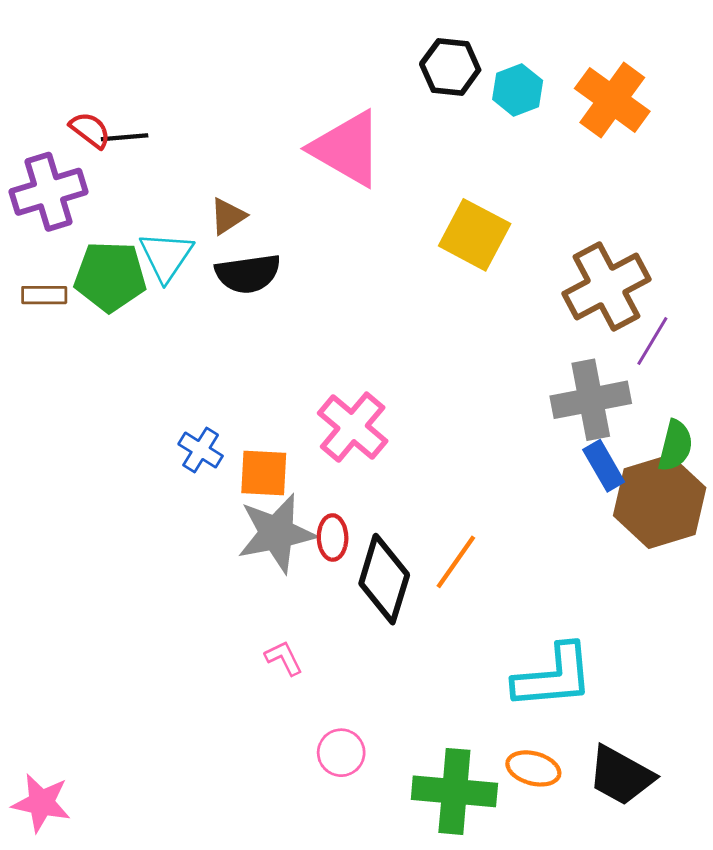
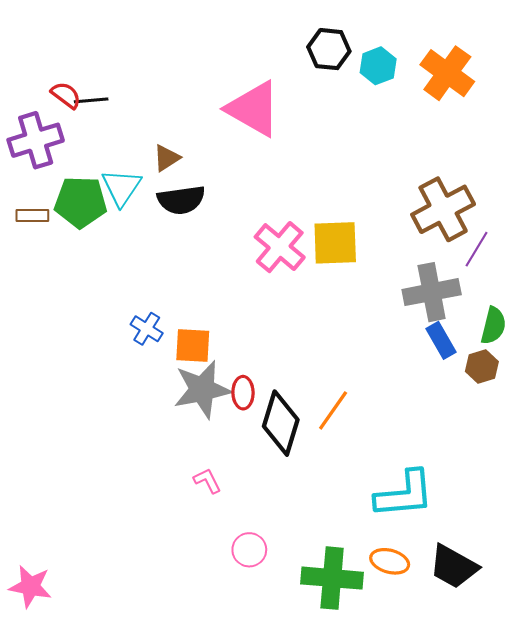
yellow square: (475, 235) -> (335, 243), moved, turned -30
pink cross: (353, 427) -> (280, 247), moved
brown hexagon: (660, 502) -> (482, 366), size x0.5

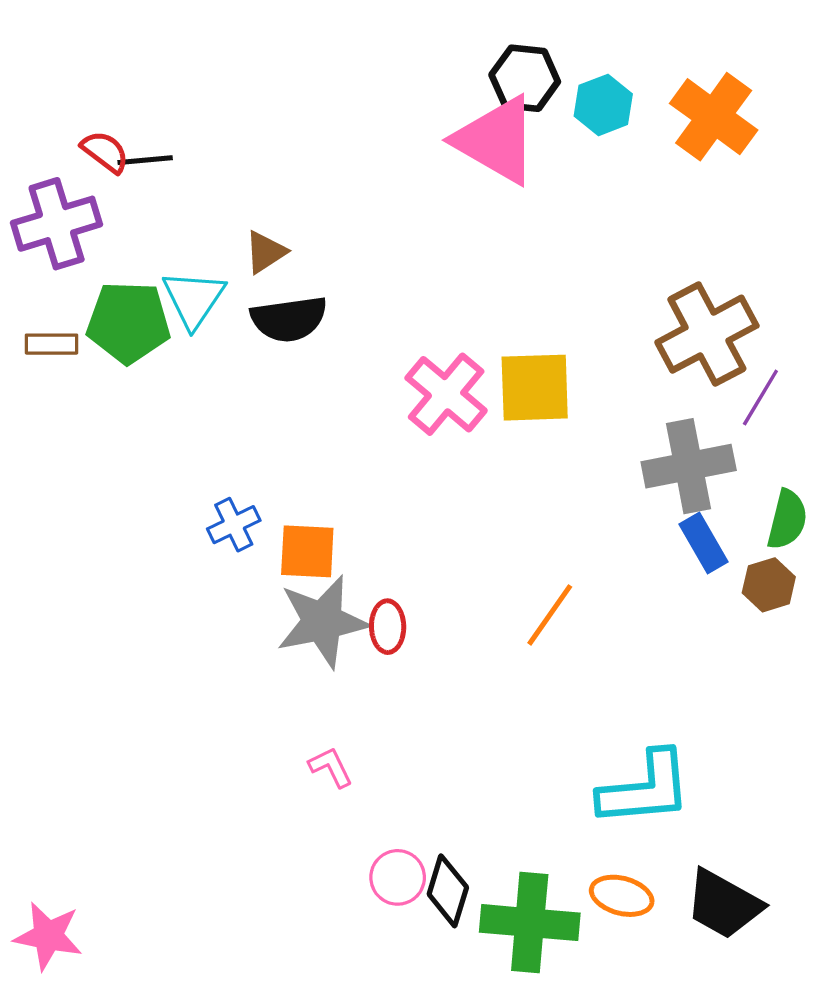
pink triangle: (253, 109) -> (496, 140), moved
blue cross: (147, 329) -> (234, 525), turned 32
orange line: (333, 410) -> (550, 615), moved
black diamond: (281, 423) -> (448, 891), moved, size x0.7

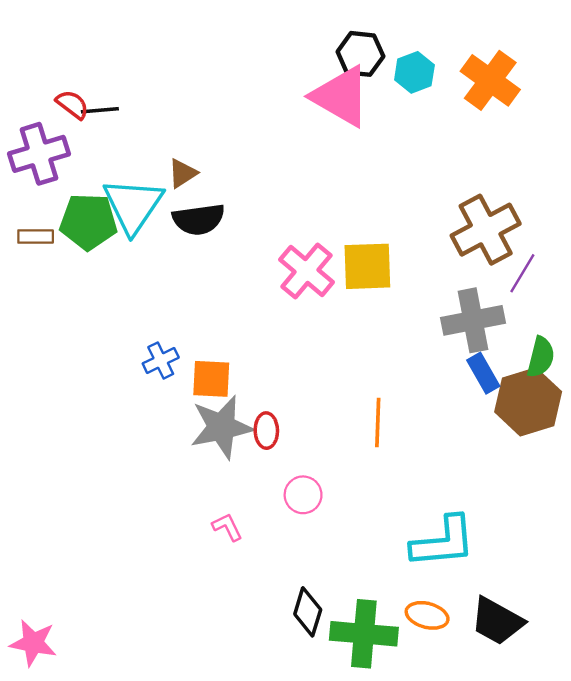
cyan triangle: (194, 299) -> (133, 206), size x1.4
brown hexagon: (769, 585) -> (528, 402), size x1.8
orange line: (550, 615) -> (378, 422), turned -33
pink circle: (398, 877) -> (303, 495), moved

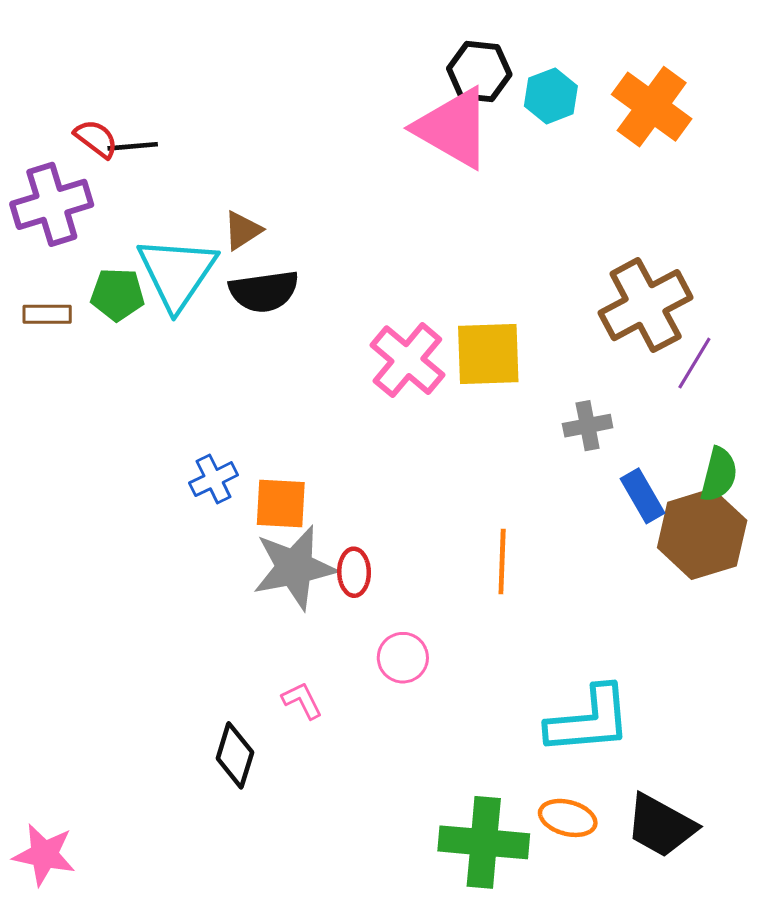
green pentagon: (88, 222) -> (117, 294), size x0.7
gray cross: (473, 320) -> (588, 426), moved, size x0.6
black diamond: (308, 612) -> (235, 755), moved

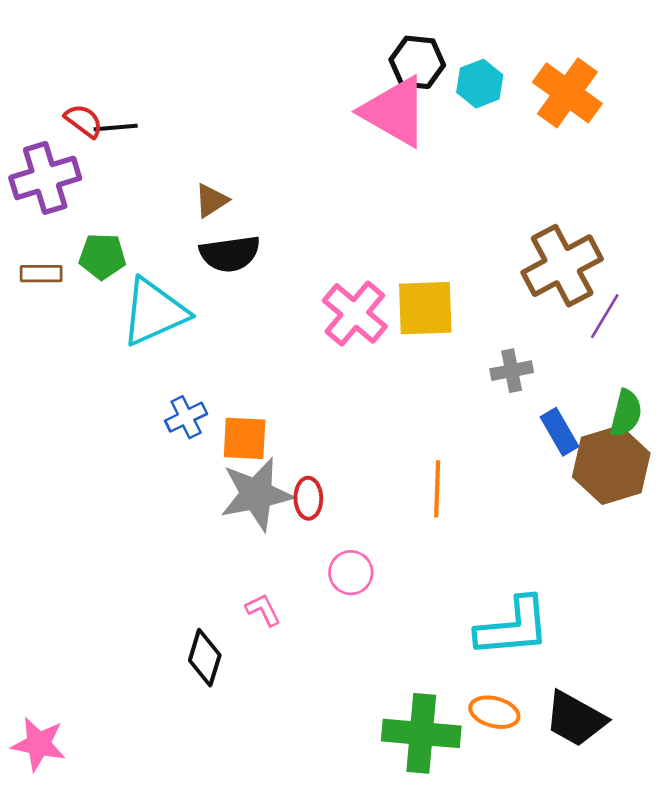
cyan triangle: (177, 273) -> (154, 312), moved, turned 32

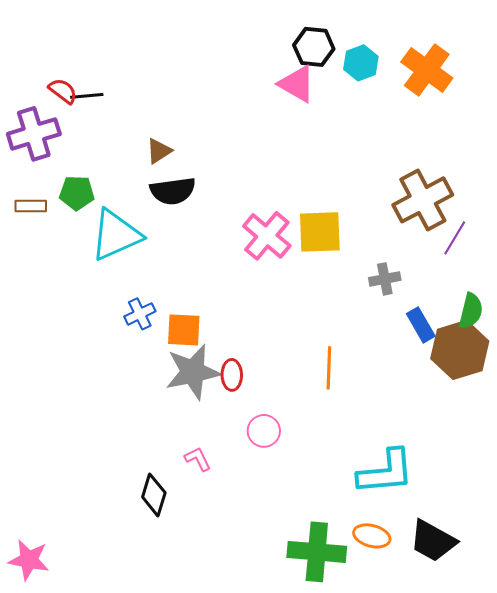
pink triangle: (395, 112) -> (297, 84), size x0.7

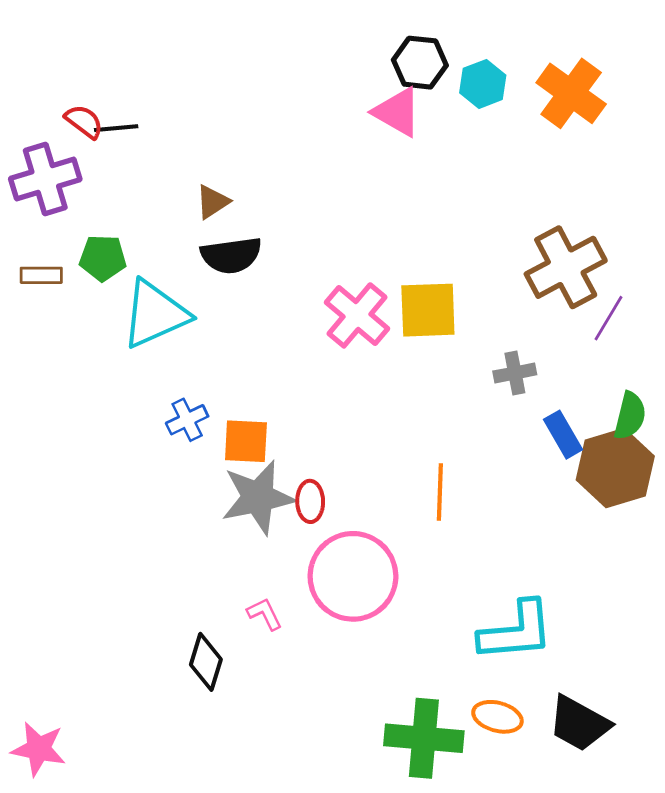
pink circle: (264, 431) -> (353, 576), size x2.0

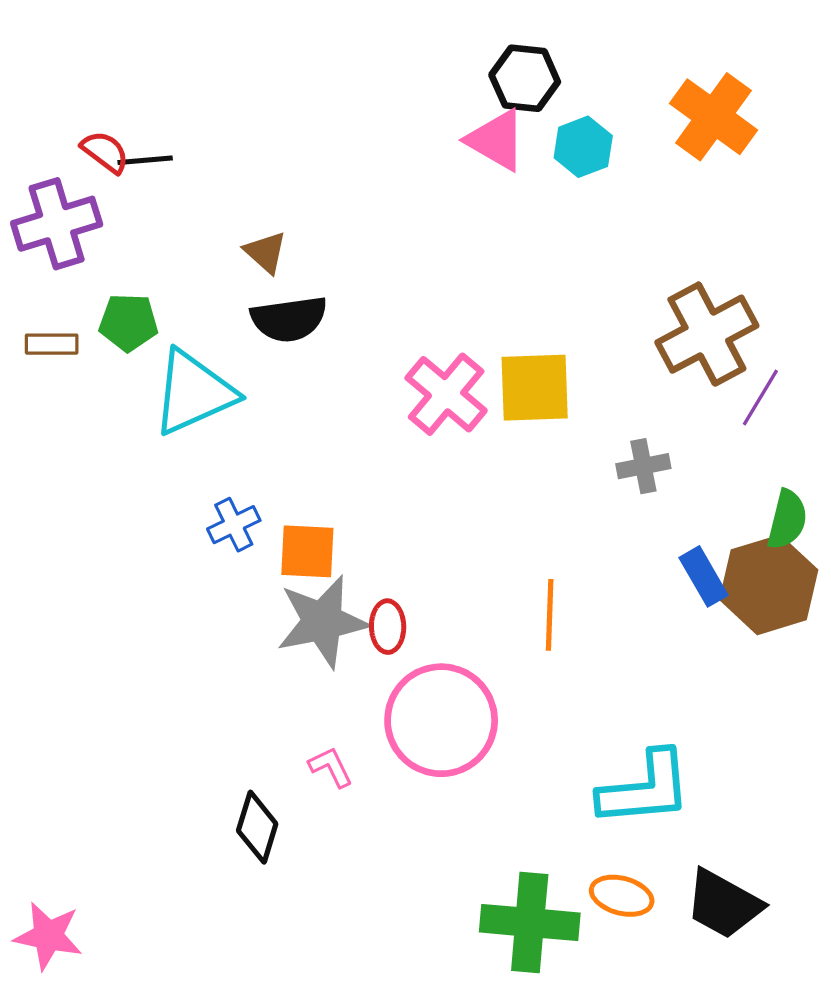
cyan hexagon: (483, 84) -> (583, 147), moved
brown triangle: (212, 202) -> (266, 252), turned -45
blue rectangle: (563, 435) -> (704, 576), moved

